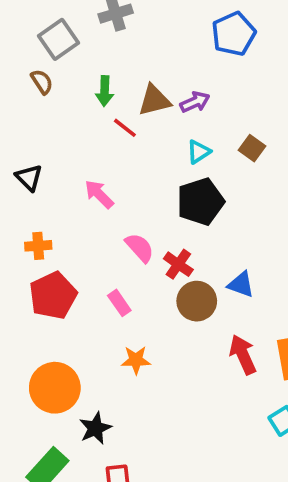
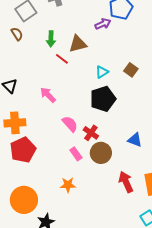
purple arrow: (195, 102) -> (103, 24), moved
orange cross: (38, 246) -> (15, 123), size x1.5
blue triangle: (241, 284) -> (135, 140), moved
pink rectangle: (119, 303) -> (76, 154), moved

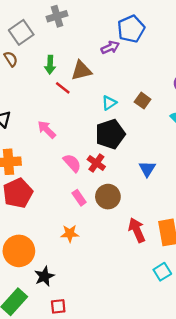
red cross: (91, 133) -> (96, 163), moved
blue triangle: (135, 140) -> (147, 169), moved, turned 42

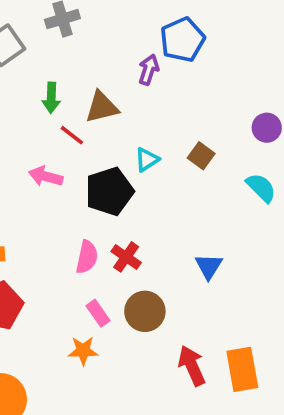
purple arrow: (110, 47) -> (149, 70), turned -48
pink arrow: (47, 129) -> (46, 176), moved, turned -30
black pentagon: (110, 134) -> (109, 191), moved
pink semicircle: (72, 163) -> (87, 257), turned 54
orange star: (70, 234) -> (83, 351), moved

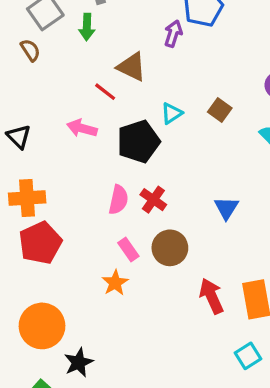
green arrow: (51, 98) -> (87, 27), moved
brown triangle: (102, 107) -> (132, 67), turned 40
orange star: (83, 351) -> (115, 283), turned -30

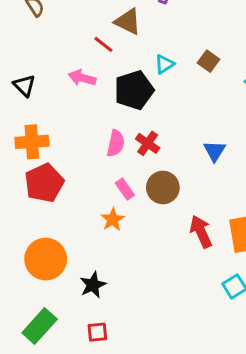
black star: (79, 362) -> (93, 285), moved

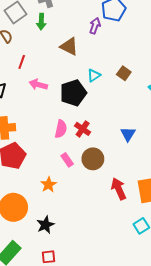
red line: (104, 44) -> (22, 62), moved, turned 72
orange star: (113, 219) -> (49, 185), moved

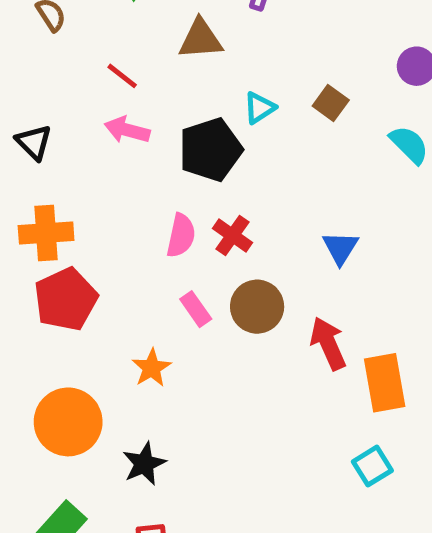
brown triangle: (69, 46) -> (201, 39), turned -30
red line: (22, 62) -> (122, 76), moved, turned -72
red arrow: (119, 189) -> (328, 343), moved

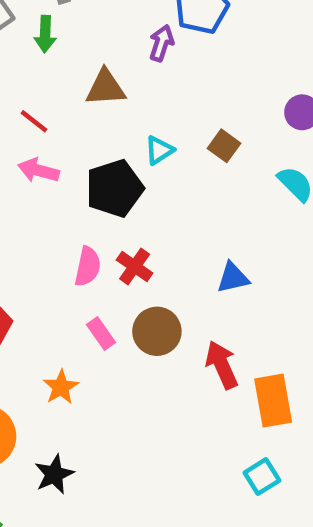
blue triangle: (340, 248) -> (233, 278), turned 45

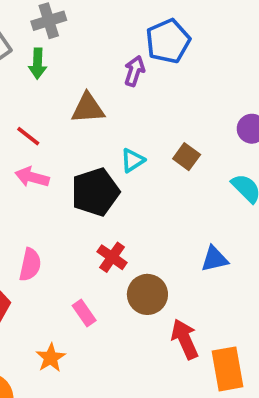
pink semicircle: (88, 266) -> (30, 265), moved
blue triangle: (233, 278) -> (214, 259), moved
brown circle: (157, 331) -> (147, 294), moved

